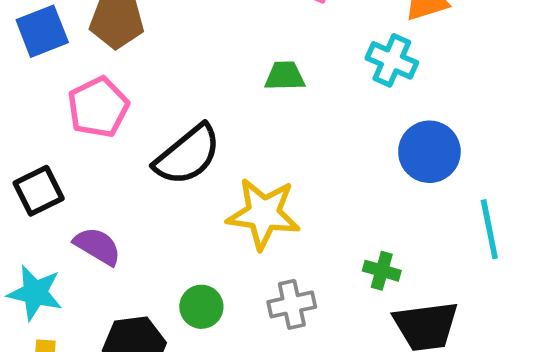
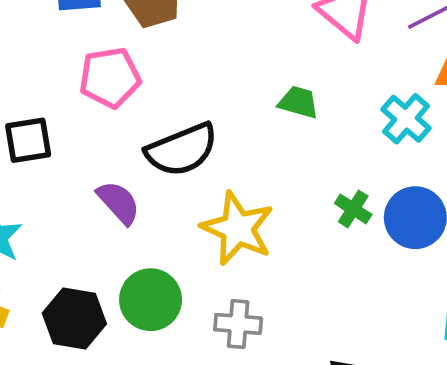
purple semicircle: (97, 246) -> (118, 202), moved
green cross: (382, 271) -> (353, 209), moved
green circle: (201, 307) -> (151, 300), size x1.4

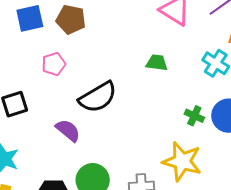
pink pentagon: (110, 78) -> (54, 64), size x0.7
yellow star: (238, 228) -> (182, 161), moved

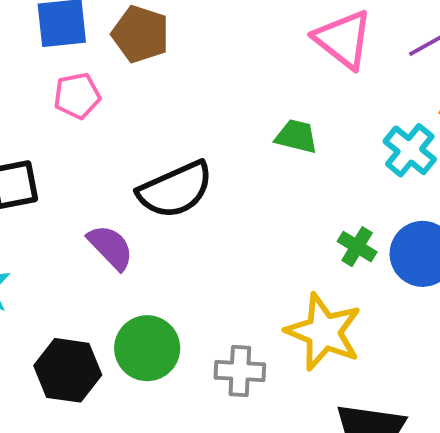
pink pentagon: (54, 64) -> (77, 96), moved

